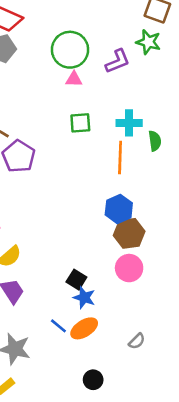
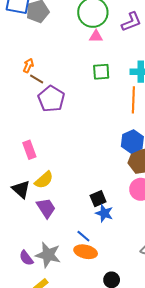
black square: (76, 280) -> (98, 199), turned 35
orange ellipse: (84, 328) -> (86, 252), moved, turned 45

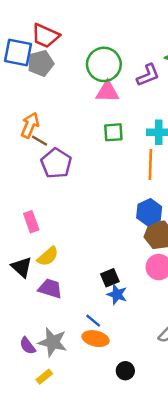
pink triangle: (96, 36) -> (107, 92), size x1.5
orange arrow: (28, 65) -> (30, 125), size x1.5
purple trapezoid: (46, 208) -> (50, 288), turned -40

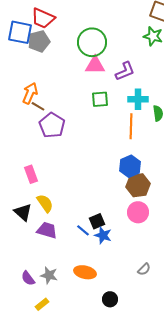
purple L-shape: (148, 75) -> (125, 71), moved
yellow semicircle: (48, 256) -> (45, 203), turned -84
blue line: (93, 321) -> (83, 230), moved
gray star: (53, 342) -> (49, 275), size x0.7

